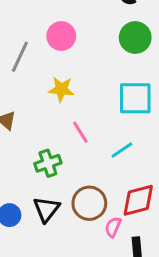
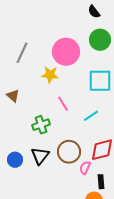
pink circle: (61, 36) -> (66, 52), moved, size x1.4

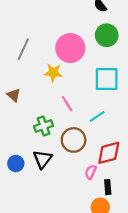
brown circle: (69, 152) -> (74, 140), moved

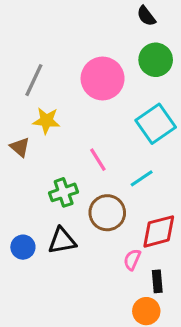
yellow star: (53, 73) -> (46, 121), moved
cyan square: (107, 79) -> (156, 124), turned -35
black triangle: (43, 159) -> (62, 241), turned 42

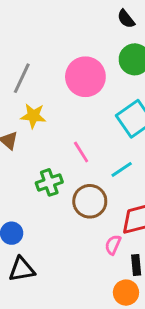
black triangle: (62, 241) -> (22, 269), moved

